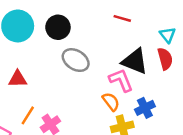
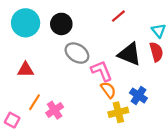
red line: (122, 18) -> (118, 16), turned -56
pink L-shape: (121, 80) -> (102, 71), moved
blue cross: (145, 108) -> (138, 95), turned -30

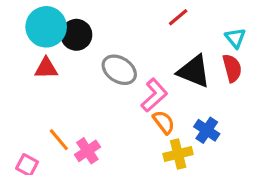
black circle: (61, 24) -> (76, 35), moved
red triangle: (26, 70) -> (46, 68), moved
pink L-shape: (102, 71) -> (154, 95), turned 70
orange line: (34, 102) -> (59, 140), turned -72

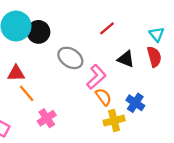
red line: (178, 17) -> (107, 28), moved
red triangle: (46, 68) -> (16, 73), moved
black triangle: (194, 71) -> (126, 59), size x0.7
orange line: (59, 140) -> (27, 93), moved

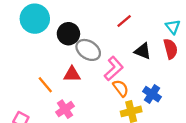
black circle: (38, 32) -> (68, 34), moved
red triangle: (16, 73) -> (72, 74), moved

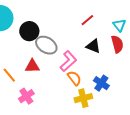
red line: (124, 21) -> (87, 20), moved

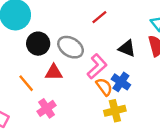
red line: (87, 20) -> (99, 17), moved
black circle: (29, 31) -> (38, 44), moved
blue cross: (101, 83) -> (121, 82), moved

